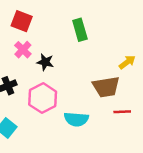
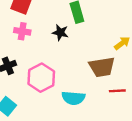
pink cross: (23, 50) -> (22, 31), turned -35
black star: (45, 62) -> (60, 32), moved

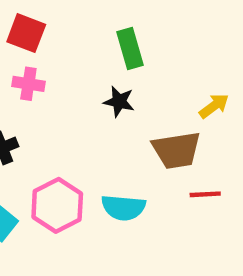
black star: (60, 32) -> (119, 102), moved
pink hexagon: (41, 78) -> (57, 205), moved

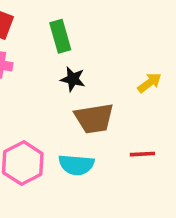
green rectangle: (130, 48) -> (60, 36), moved
brown trapezoid: (176, 150) -> (94, 118), moved

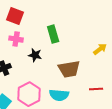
green rectangle: (60, 36) -> (53, 34), moved
black star: (73, 79) -> (35, 55), moved

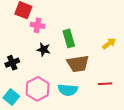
green rectangle: (53, 34) -> (69, 38), moved
pink cross: (16, 39) -> (37, 25), moved

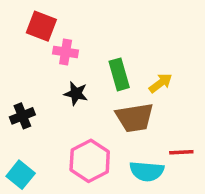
yellow arrow: (109, 43) -> (161, 83), moved
pink hexagon: (37, 89) -> (90, 161), moved
cyan semicircle: (68, 90) -> (147, 171), moved

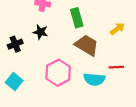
yellow arrow: (161, 83) -> (117, 29), moved
black star: (76, 93) -> (40, 32), moved
brown trapezoid: (135, 118) -> (87, 45), turned -140

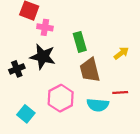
black star: (40, 32) -> (43, 57), size x1.6
brown trapezoid: (87, 45) -> (90, 70), turned -135
cyan square: (14, 81) -> (26, 114), moved

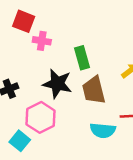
black star: (43, 57) -> (57, 84), moved
pink hexagon: (61, 98) -> (40, 117), moved

